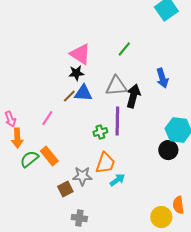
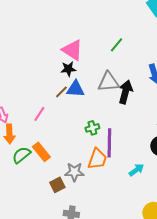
purple line: (117, 121) -> (109, 143), moved
cyan arrow: (117, 180) -> (136, 170), moved

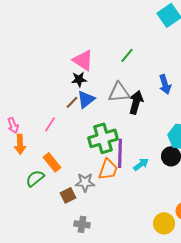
blue triangle: (75, 89) -> (86, 99), turned -42
green cross: (92, 128) -> (103, 138), size x2.0
green semicircle: (21, 155) -> (35, 178), moved
cyan arrow: (136, 170) -> (141, 164), moved

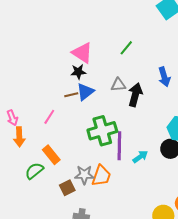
gray triangle: (119, 92) -> (118, 85), size x0.7
brown line: (72, 102) -> (71, 95), turned 32
orange trapezoid: (108, 169) -> (101, 176), moved

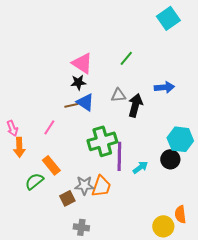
blue arrow: (164, 77) -> (164, 87), turned -78
blue triangle: (85, 92) -> (85, 102), turned -48

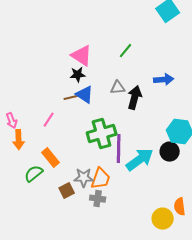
cyan arrow: (140, 167) -> (140, 160), size x1.8
gray cross: (81, 227) -> (98, 199), moved

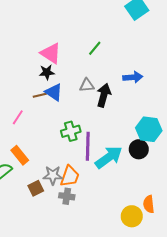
green cross: (102, 134) -> (71, 131), size x0.7

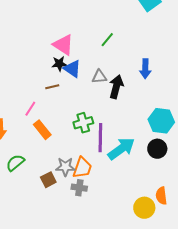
blue arrow: (133, 77) -> (145, 69), turned 96
blue triangle: (54, 92) -> (72, 69), moved
black circle: (139, 149) -> (157, 149), moved
orange rectangle: (20, 155) -> (42, 130), moved

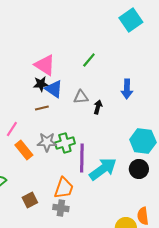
brown line: (52, 87) -> (42, 108), moved
black arrow: (116, 87) -> (98, 107), size x0.6
gray star: (65, 167) -> (47, 142), moved

